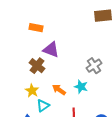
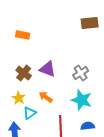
purple triangle: (51, 50) -> (48, 69), moved
cyan star: (81, 87) -> (82, 100), moved, size x1.5

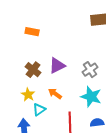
purple triangle: (48, 69) -> (57, 66), turned -48

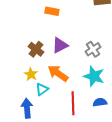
orange rectangle: (32, 32) -> (52, 11), moved
orange arrow: (55, 94) -> (58, 73), size x1.5

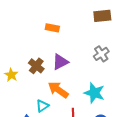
gray cross: (93, 49) -> (101, 54), moved
yellow star: (31, 74) -> (11, 75), moved

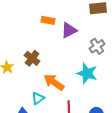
purple triangle: (60, 62) -> (69, 30), moved
cyan star: (94, 93) -> (87, 73), moved

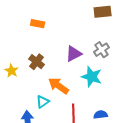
orange rectangle: (48, 20) -> (38, 24), moved
purple triangle: (69, 30) -> (74, 54), moved

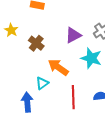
yellow star: (12, 71) -> (11, 30), moved

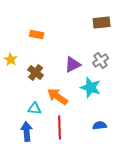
cyan triangle: (42, 83) -> (35, 108), moved, turned 40
red line: (73, 97) -> (60, 128), moved

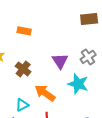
purple triangle: (73, 64) -> (60, 61), turned -36
cyan triangle: (35, 108) -> (22, 105), turned -32

